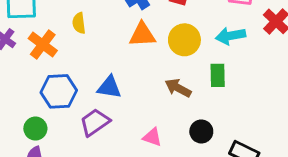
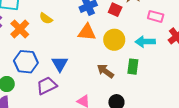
yellow semicircle: (79, 23) -> (46, 18), turned -56
blue triangle: (109, 87) -> (60, 64), turned 42

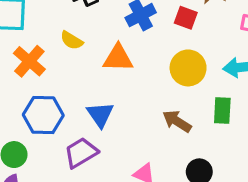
orange triangle: (87, 32) -> (118, 58), moved

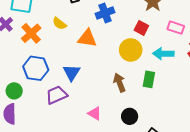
red square: (186, 18) -> (141, 28), moved
brown arrow: (177, 121) -> (119, 83), turned 30

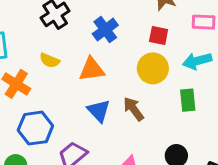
blue triangle: (72, 72) -> (99, 111), moved
brown arrow: (119, 83) -> (134, 109), moved

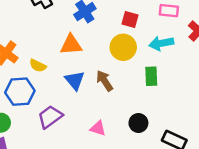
yellow semicircle: (50, 60) -> (38, 66), moved

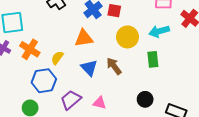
red square: (130, 20) -> (114, 11), moved
yellow semicircle: (38, 66) -> (57, 58), turned 104
pink triangle: (98, 128) -> (100, 103), moved

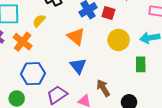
orange triangle: (84, 38) -> (76, 37), turned 42
yellow semicircle: (57, 58) -> (39, 21), moved
brown arrow: (114, 66) -> (103, 88), moved

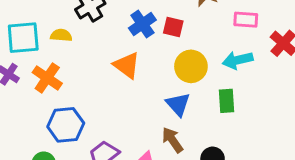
yellow semicircle: (39, 21) -> (61, 35), moved, turned 56
blue triangle: (78, 66) -> (178, 104), moved

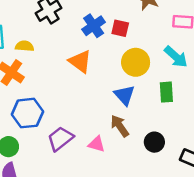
yellow semicircle: (61, 35) -> (24, 46), moved
cyan arrow: (238, 60) -> (176, 57), turned -125

